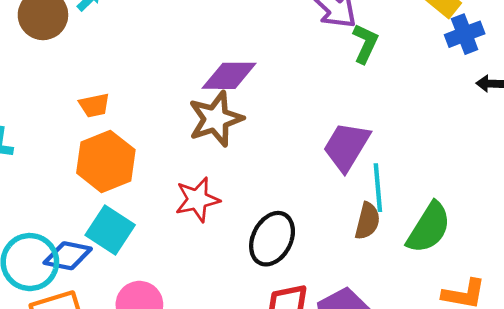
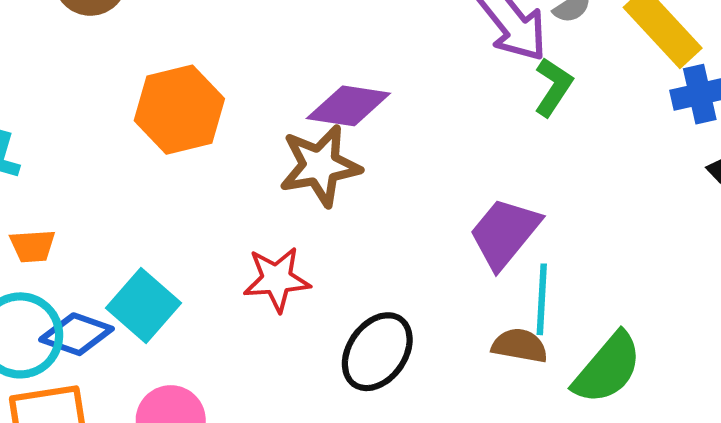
orange trapezoid: (94, 105) -> (33, 246), moved
orange hexagon: (106, 161) -> (179, 110), moved
brown semicircle: (367, 221) -> (520, 346), turned -102

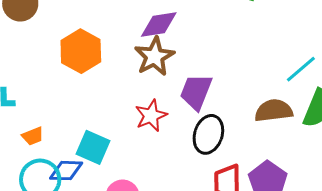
purple trapezoid: (505, 233) -> (196, 92), moved
cyan line: (542, 299) -> (301, 69), moved, turned 64
brown semicircle: (520, 346) -> (274, 111), size x1.4

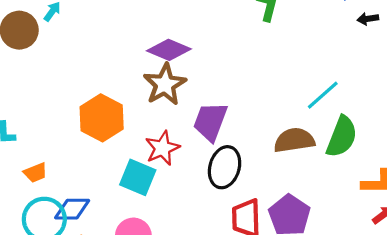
purple diamond: (159, 24) -> (169, 50), turned 33
orange hexagon: (81, 51) -> (102, 118), moved
cyan square: (93, 147) -> (138, 177), moved

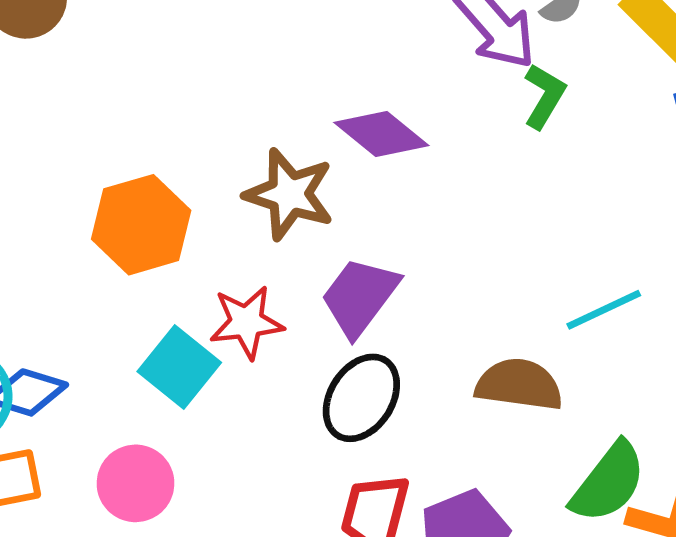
purple diamond: (169, 50) -> (381, 134), moved
brown star: (165, 84) -> (289, 194), turned 30
green semicircle: (342, 137) -> (608, 482), moved

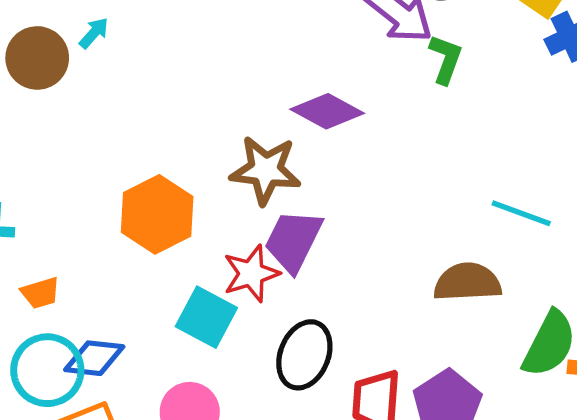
purple trapezoid: (360, 297) -> (293, 241), moved
cyan line: (604, 310) -> (521, 213), turned 56
black ellipse: (361, 398) -> (304, 355), moved

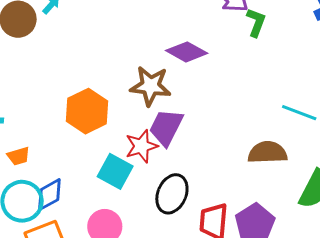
blue diamond: (94, 358) -> (49, 195), turned -36

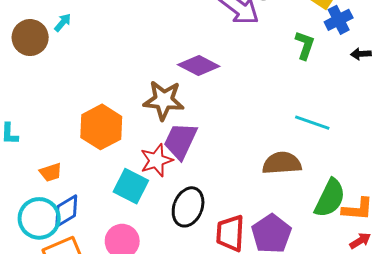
green L-shape: (256, 22) -> (305, 45), moved
orange trapezoid: (18, 156) -> (51, 172), moved

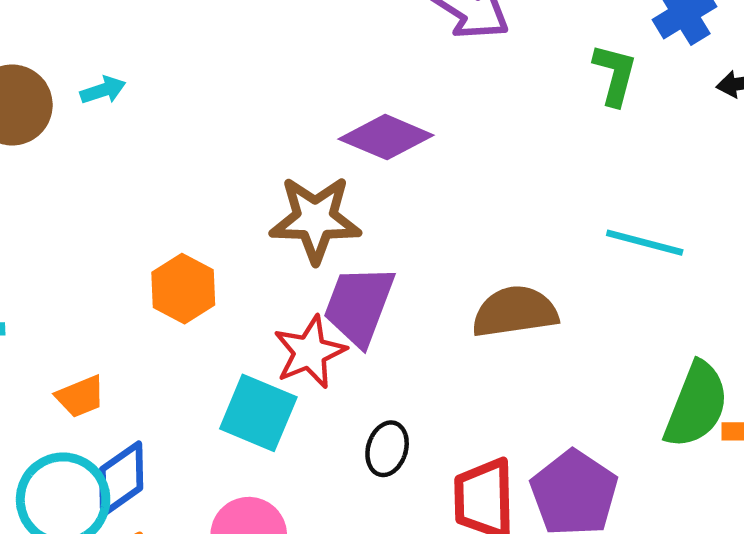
cyan arrow: (63, 22) -> (103, 90), moved, turned 36
orange hexagon: (101, 127) -> (183, 289), size x0.7
brown semicircle: (282, 163) -> (515, 312), moved
black ellipse: (188, 207) -> (387, 449), size x0.6

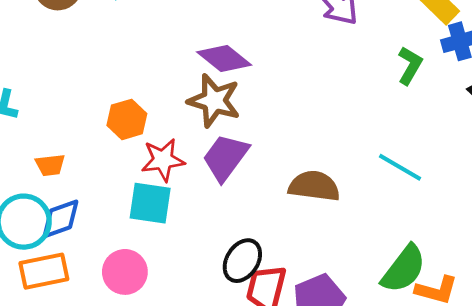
purple diamond: (386, 137) -> (224, 59), moved
red star: (310, 352) -> (163, 160), moved
cyan square: (258, 413) -> (150, 203), turned -30
black ellipse: (387, 449) -> (242, 261), moved, size x1.4

